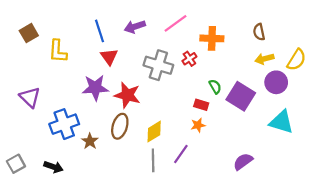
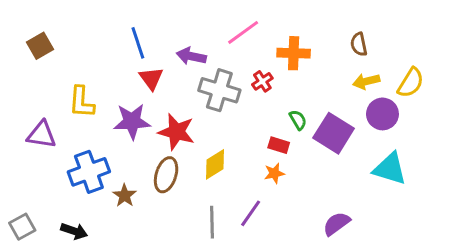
purple arrow: (135, 27) -> (191, 56), moved, turned 30
yellow L-shape: (58, 51) -> (82, 102), moved
purple triangle: (30, 97) -> (42, 135), turned -35
yellow diamond: (154, 132) -> (215, 164), moved

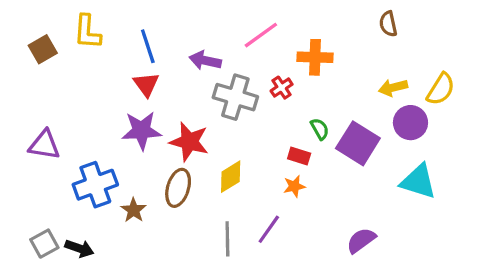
brown semicircle: (359, 44) -> (388, 24), moved
red triangle: (151, 78) -> (146, 84), moved
yellow L-shape: (82, 102) -> (87, 32), moved
gray square: (22, 227) -> (44, 244), moved

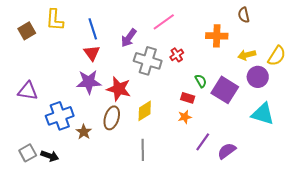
orange cross: (315, 57) -> (217, 36), moved
purple arrow: (205, 60) -> (129, 38), turned -66
purple line: (269, 229) -> (203, 142), moved

